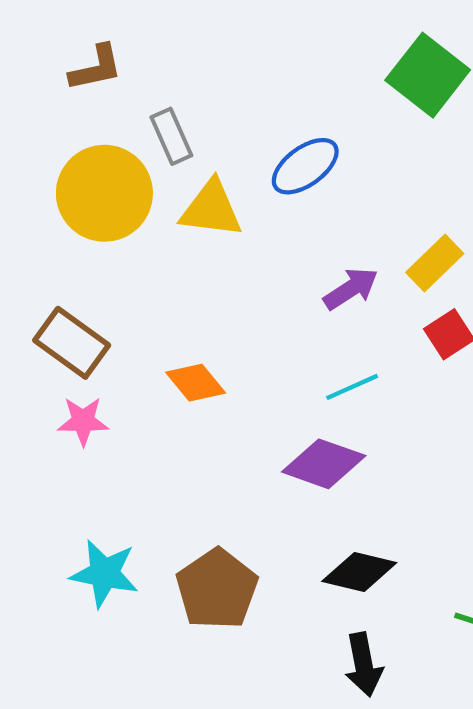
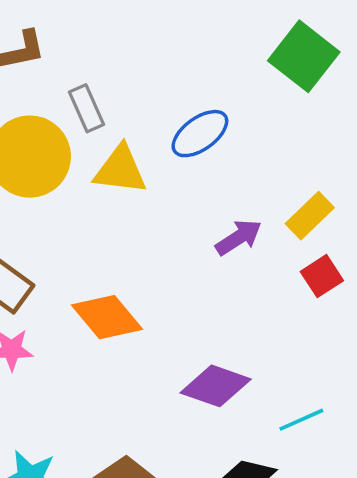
orange diamond: (196, 383) -> (107, 317), size x1.4
cyan line: (352, 387) -> (301, 420), moved

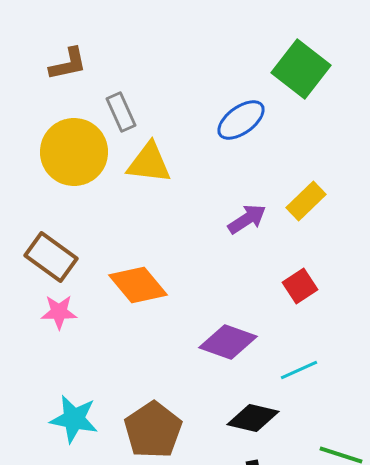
blue ellipse: (200, 134) -> (241, 120), moved
red square: (322, 276) -> (300, 286), moved

